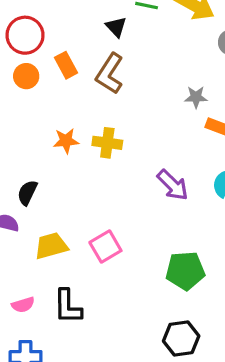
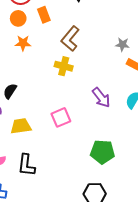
brown L-shape: (110, 74) -> (70, 39), moved
orange star: (66, 141) -> (23, 43), moved
pink square: (105, 247) -> (61, 117), moved

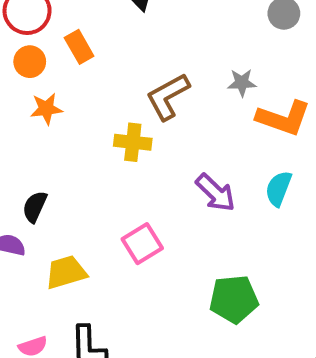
brown L-shape: (70, 39) -> (168, 97), moved, turned 30

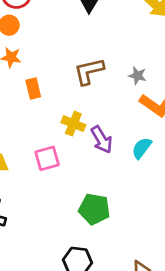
orange rectangle: (79, 47) -> (33, 89), moved
yellow cross: (133, 142) -> (73, 124), moved

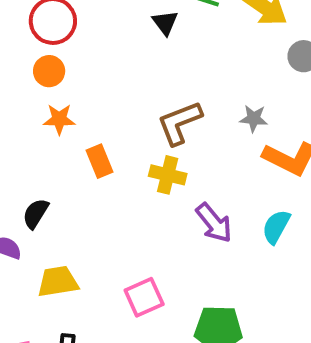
yellow cross: (73, 124) -> (168, 175), moved
pink square: (47, 158) -> (144, 297), moved

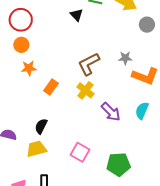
orange rectangle: (99, 161) -> (51, 87), turned 63
yellow cross: (168, 175) -> (85, 90), turned 30
black semicircle: (36, 213) -> (41, 126), moved
pink square: (144, 297) -> (80, 152), turned -30

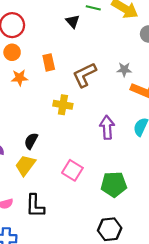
orange rectangle: (51, 87) -> (49, 62), moved, turned -49
yellow cross: (85, 90) -> (63, 105), moved, turned -30
purple arrow: (111, 112) -> (107, 127), turned -140
yellow trapezoid: (36, 149) -> (25, 165), turned -40

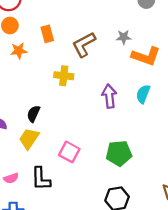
pink square: (72, 170) -> (69, 152), moved

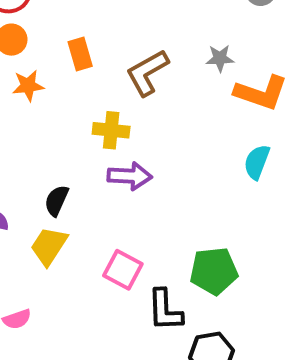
purple arrow: (109, 96) -> (130, 176), moved, turned 100
black L-shape: (41, 179) -> (165, 310), moved

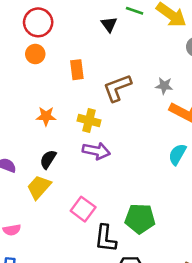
orange star: (28, 86) -> (46, 116), moved

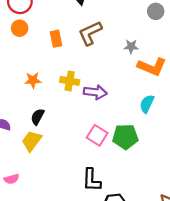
brown L-shape: (117, 88) -> (90, 33), moved
purple arrow: (96, 151) -> (95, 92), moved
pink square: (83, 209) -> (97, 135), moved
green pentagon: (140, 219) -> (125, 137), moved

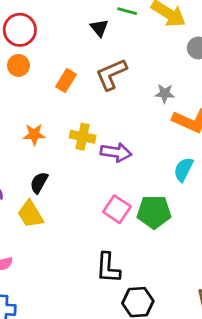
orange rectangle: (56, 39) -> (66, 81), turned 42
yellow trapezoid: (32, 141) -> (30, 214), turned -70

